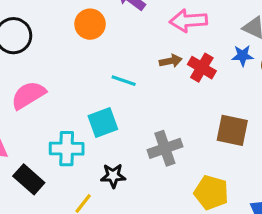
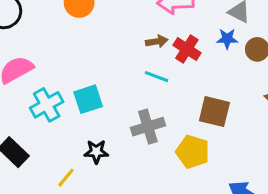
cyan line: (124, 81) -> (157, 77), moved
cyan cross: (67, 149) -> (47, 105), moved, turned -32
yellow pentagon: (211, 193) -> (193, 152), moved

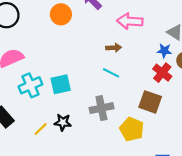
red cross: (187, 49) -> (162, 73), moved
yellow line: (66, 178) -> (41, 129), moved

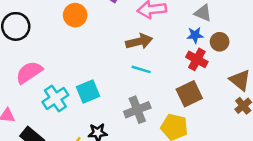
brown arrow: (114, 48) -> (139, 41), size x1.5
brown square: (150, 102) -> (189, 94), turned -35

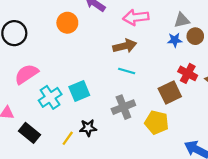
gray triangle: (203, 13) -> (182, 20), turned -35
brown circle: (220, 42) -> (195, 36), moved
red cross: (197, 59) -> (188, 73), moved

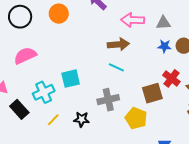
gray triangle: (182, 20) -> (163, 23), moved
orange circle: (67, 23) -> (59, 14), moved
cyan cross: (50, 97) -> (44, 92), moved
black star: (88, 128) -> (82, 119), moved

